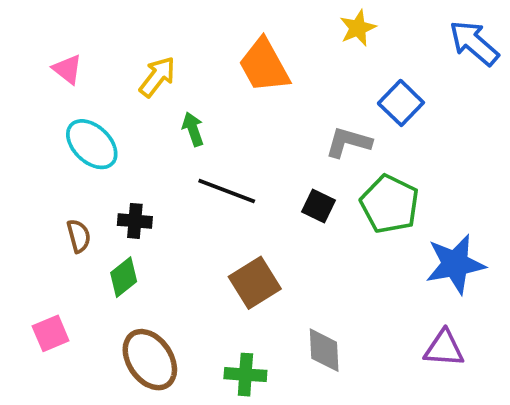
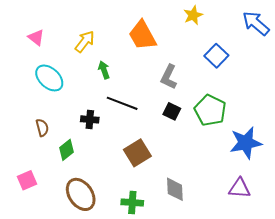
gray L-shape: (348, 142) -> (169, 77), moved, turned -80
black cross: (135, 221) -> (90, 119), moved

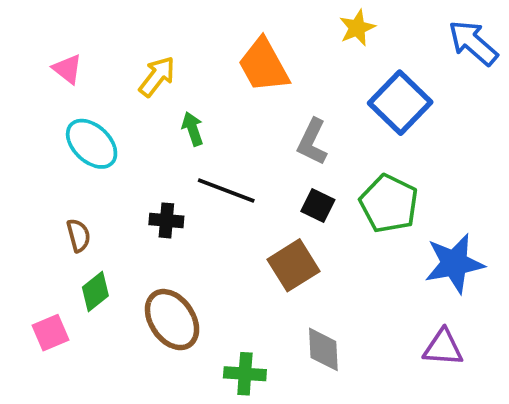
blue square: (216, 56) -> (400, 103), size x1.4
green diamond: (66, 150) -> (95, 291), moved
brown square: (137, 153) -> (294, 265), moved
brown ellipse: (81, 194) -> (172, 320), moved

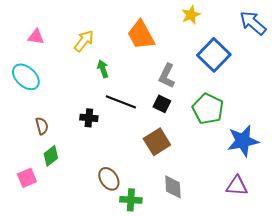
pink triangle: (67, 69) -> (36, 37), turned -30
cyan ellipse: (92, 144) -> (26, 77), moved
black square: (318, 205) -> (162, 104), moved
brown ellipse: (172, 320) -> (109, 179), moved, size x0.7

